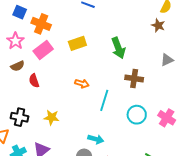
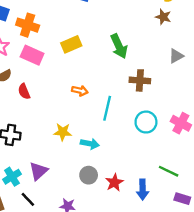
pink rectangle: (43, 50) -> (32, 55), turned 66
yellow star: (52, 117) -> (63, 132), moved
cyan arrow: (96, 139) -> (90, 144), moved

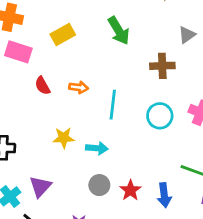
brown cross: (140, 80) -> (162, 66), moved
red semicircle: (24, 91) -> (42, 86), moved

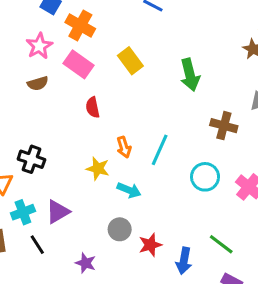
yellow rectangle: (63, 35) -> (130, 61), turned 65
orange arrow: (79, 87) -> (124, 147), moved, turned 48

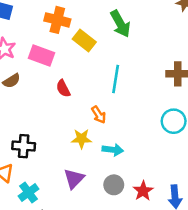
orange cross: (80, 25) -> (57, 20), moved
green arrow: (190, 75) -> (120, 24), moved
cyan line: (160, 150) -> (116, 79), moved
purple triangle: (58, 212) -> (74, 179), moved

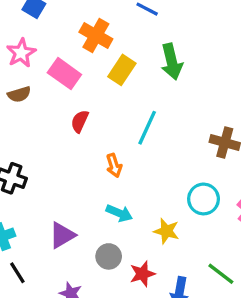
yellow rectangle: (84, 41) -> (122, 70), turned 70
red semicircle: (63, 88) -> (80, 121), turned 36
yellow star: (82, 139) -> (166, 231), moved

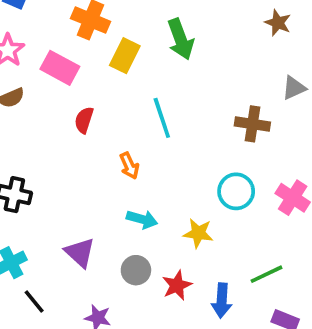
cyan line: (147, 128) -> (162, 118), turned -36
purple triangle: (62, 235) -> (80, 252), turned -40
green line: (221, 274) -> (266, 274), turned -56

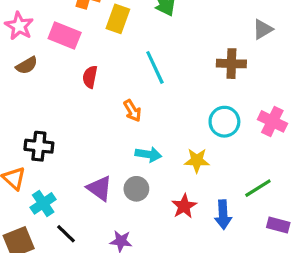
gray circle: (136, 270) -> (136, 189), moved

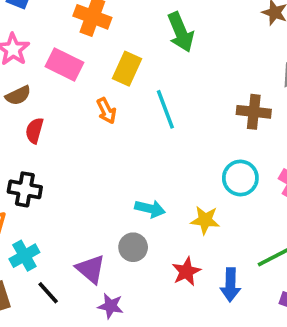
yellow rectangle: (118, 19) -> (127, 69), moved
red semicircle: (90, 77) -> (34, 131), moved
orange arrow: (132, 111) -> (106, 111), moved
purple triangle: (100, 188) -> (91, 269), moved

